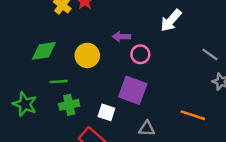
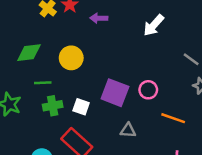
purple arrow: (121, 37) -> (99, 18), moved
pink circle: (140, 54) -> (148, 90), moved
white square: (106, 112) -> (81, 107), moved

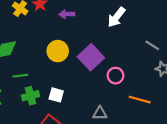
yellow circle: (71, 58) -> (58, 51), moved
purple square: (115, 93) -> (91, 57), moved, turned 30

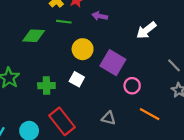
purple square: (91, 57) -> (113, 63), turned -30
green line: (20, 76) -> (64, 22), moved
white square: (56, 95) -> (77, 79), moved

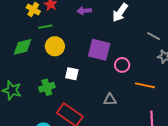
purple arrow: (100, 16) -> (84, 11), moved
yellow circle: (83, 49) -> (55, 46), moved

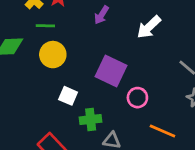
purple arrow: (84, 11) -> (102, 15), turned -64
green cross: (47, 87) -> (91, 120), moved

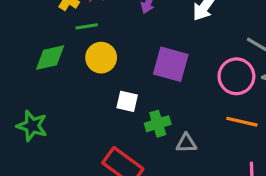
pink circle: (137, 98) -> (236, 76), moved, size x1.5

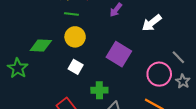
green diamond: (50, 58) -> (41, 45), moved
white square: (127, 101) -> (76, 67), moved

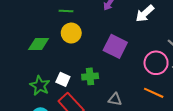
white square: (76, 67) -> (63, 79), moved
green star: (18, 68) -> (40, 86), moved
green cross: (99, 90) -> (90, 76), moved

